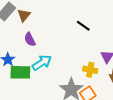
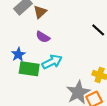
purple semicircle: (30, 39) -> (43, 37), turned -40

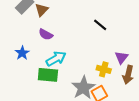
green rectangle: (29, 69) -> (48, 75), moved

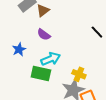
yellow cross: (104, 69) -> (79, 74), moved

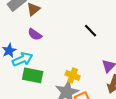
cyan arrow: (51, 59) -> (23, 59), moved

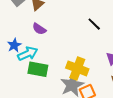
yellow cross: (73, 75) -> (77, 68), size x1.5

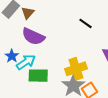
purple semicircle: (39, 29) -> (33, 36), size x1.6
yellow cross: (77, 68) -> (76, 69), turned -30

